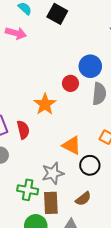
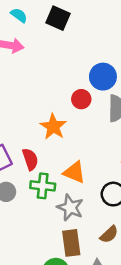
orange triangle: (72, 145) -> (74, 172), moved
gray star: (53, 173) -> (70, 208), turned -30
green cross: (28, 190) -> (43, 186), moved

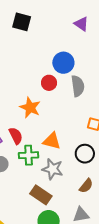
brown rectangle: (71, 243) -> (41, 195), moved, turned -40

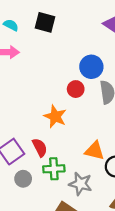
orange triangle: (52, 141) -> (95, 151), moved

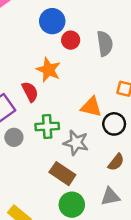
blue circle: (91, 67) -> (52, 21), moved
red semicircle: (40, 148) -> (30, 92), moved

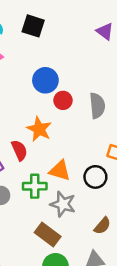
orange triangle: (91, 107) -> (60, 171), moved
black circle: (114, 124) -> (95, 177), moved

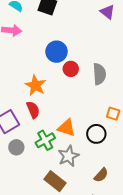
orange star: (39, 129) -> (35, 85), moved
green cross: (35, 186) -> (45, 140), turned -30
gray star: (63, 204) -> (68, 156), turned 30

